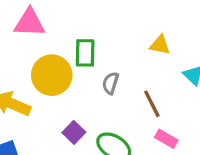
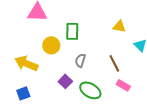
yellow circle: (52, 75) -> (51, 45), size x0.7
gray semicircle: (111, 83) -> (80, 60), moved

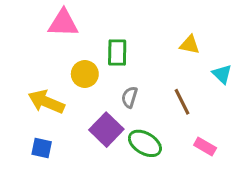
purple square: (65, 81) -> (106, 130), size x1.5
pink rectangle: (123, 85) -> (205, 146), moved
blue square: (23, 93) -> (42, 148), turned 32

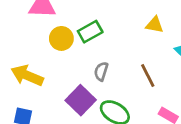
green rectangle: (117, 52) -> (90, 32), turned 60
yellow circle: (85, 74) -> (61, 38), moved

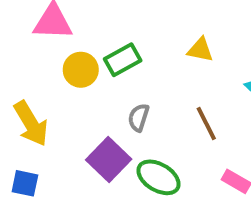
yellow triangle: (155, 25) -> (200, 50), moved
yellow arrow: (27, 75) -> (31, 124), turned -144

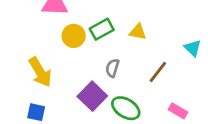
yellow triangle: (200, 50) -> (138, 32), moved
brown line: (206, 124) -> (158, 72), turned 65

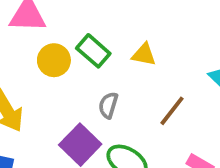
green rectangle: (102, 29) -> (93, 51), turned 70

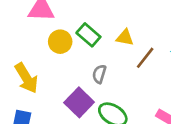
brown line: (172, 111) -> (145, 58), moved

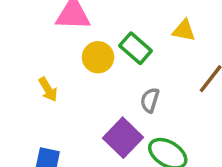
yellow triangle: (125, 38) -> (184, 30), moved
yellow arrow: (26, 78) -> (48, 89), moved, size x0.6

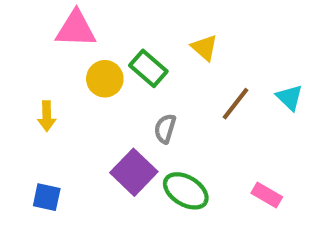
yellow triangle: (184, 30) -> (204, 48), turned 30
yellow arrow: (48, 89) -> (47, 116), turned 30

